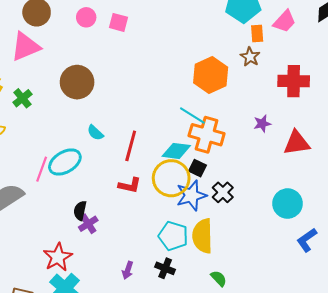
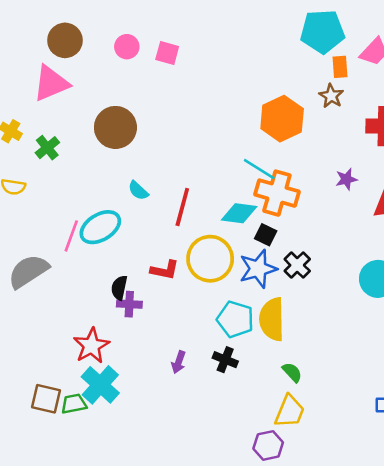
yellow circle: (171, 178) -> (210, 259), moved
red L-shape: (130, 185) -> (165, 270), moved
purple cross: (88, 224) -> (129, 304), turned 36

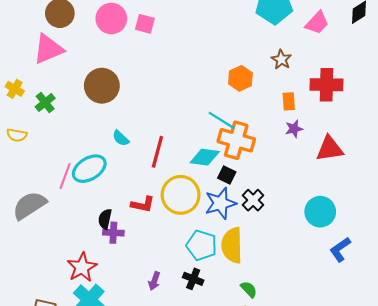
pink circle: (127, 47) -> (111, 19), size x1.5
orange rectangle: (340, 67) -> (289, 101), moved
orange hexagon: (282, 119) -> (240, 78), size x0.7

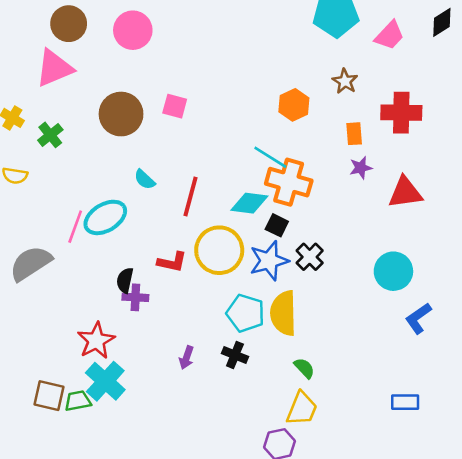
pink square: (145, 24) -> (175, 106), moved

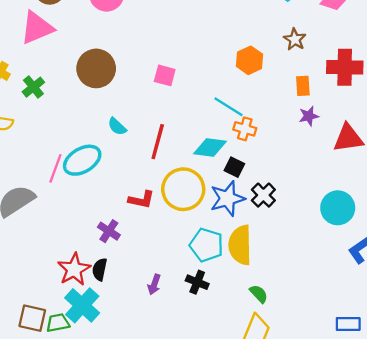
pink square: (175, 106) -> (165, 75), moved
orange cross: (289, 182) -> (245, 129), size x0.6
black semicircle: (125, 280) -> (100, 269), moved
purple cross: (135, 297) -> (109, 231), turned 30

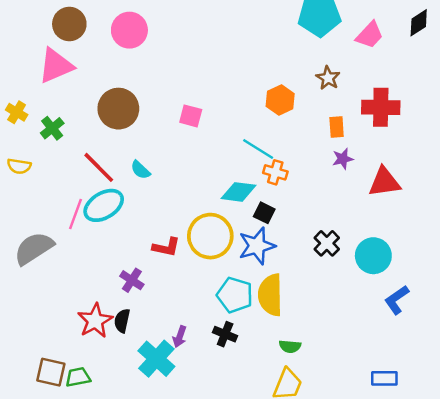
red line: (158, 142) -> (99, 167), moved, turned -60
black cross: (263, 195) -> (327, 243), moved
green semicircle: (259, 294) -> (290, 346), turned 138
cyan cross: (82, 305) -> (156, 359), moved

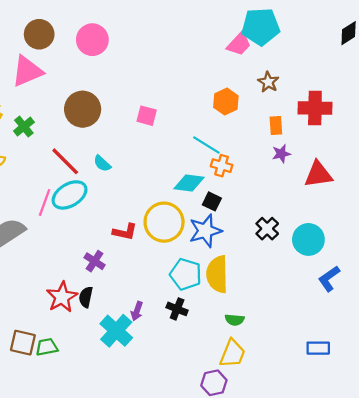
pink trapezoid: (370, 35) -> (239, 44), moved

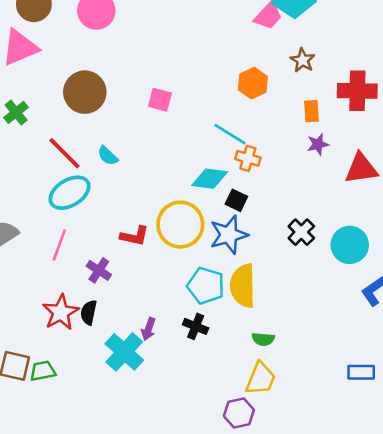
pink line: (45, 203) -> (59, 245), moved

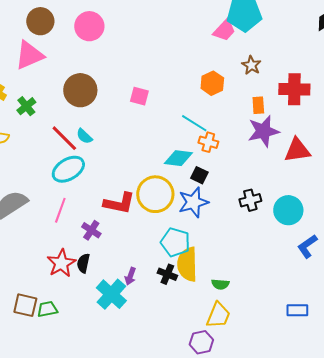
purple star: (318, 144) -> (263, 131), size x1.8
cyan semicircle: (108, 156) -> (84, 136), moved
black cross: (301, 232) -> (250, 200), turned 30
red L-shape: (134, 236) -> (119, 203), size x1.4
yellow semicircle: (243, 286) -> (187, 264), moved

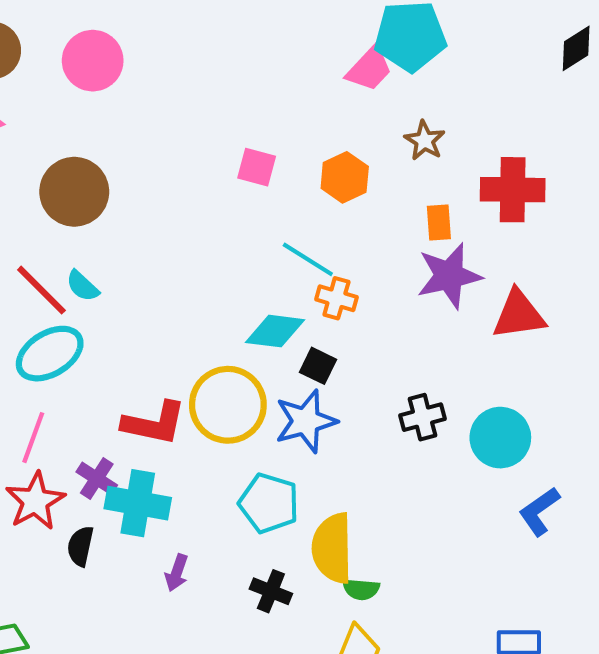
pink square: (139, 96) -> (257, 167), moved
red star: (61, 263) -> (35, 501), moved
yellow semicircle: (187, 264) -> (332, 548), moved
black cross: (167, 274) -> (271, 591), moved
cyan cross: (111, 294) -> (138, 503), moved, turned -32

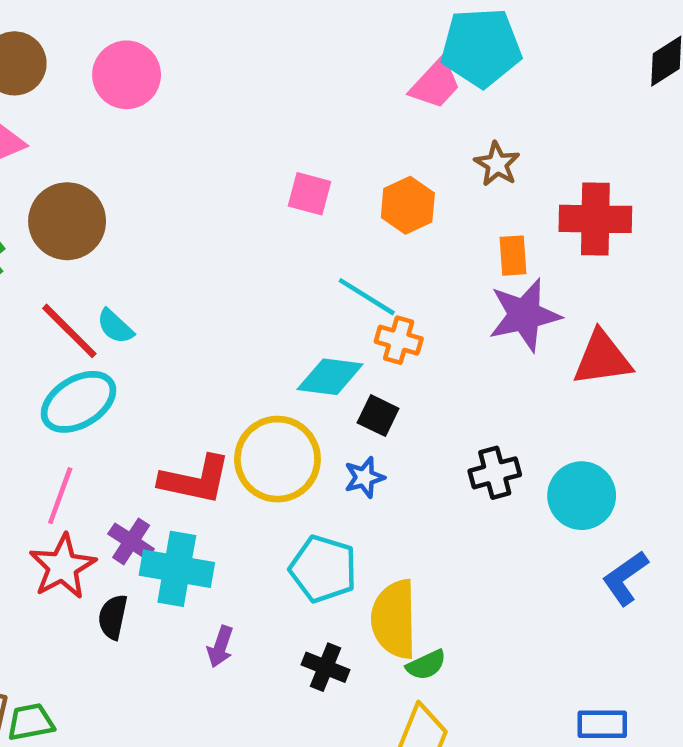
brown circle: (74, 192) -> (67, 221), moved
blue star: (306, 421) -> (364, 477), size x0.6
green semicircle: (361, 589) -> (426, 665), turned -30

